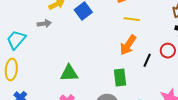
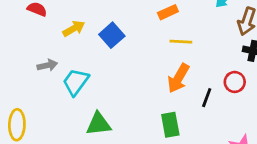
gray arrow: (44, 24) -> (47, 65), moved
cyan trapezoid: (16, 40) -> (76, 82), moved

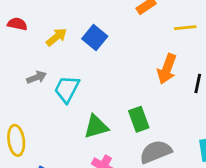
yellow line: (181, 42) -> (185, 28), moved
green rectangle: (170, 125) -> (139, 119), moved

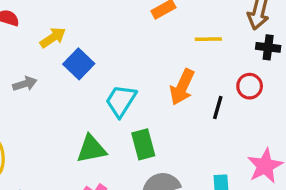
blue square: (95, 37) -> (79, 64), moved
cyan trapezoid: (67, 89) -> (121, 101), moved

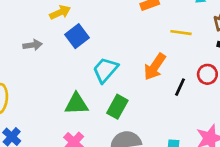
green rectangle: (143, 144) -> (117, 107), turned 35

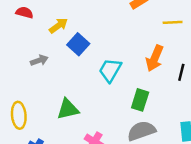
green triangle: (76, 104) -> (68, 109), moved
green rectangle: (117, 107) -> (140, 100), moved

